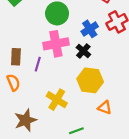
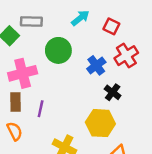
pink cross: (56, 44) -> (23, 73), moved
black cross: (83, 51) -> (113, 92), moved

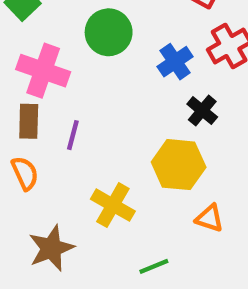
pink cross: (23, 73) -> (43, 71), turned 32

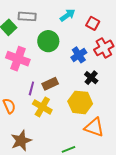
brown rectangle: (29, 121) -> (50, 84), moved, turned 63
yellow cross: (113, 205) -> (42, 107), moved
orange triangle: (210, 218) -> (94, 127), size x1.5

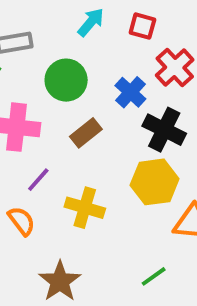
black cross: (91, 78) -> (164, 130), size x1.5
brown rectangle: (50, 84) -> (86, 133), moved
purple line: (31, 88) -> (38, 180), moved, turned 40

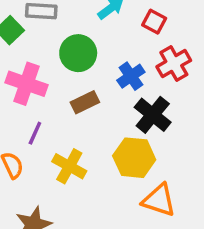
purple line: (38, 180) -> (35, 133), turned -30

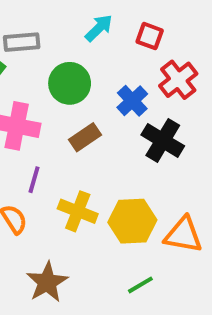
yellow hexagon: (134, 158) -> (132, 221), moved

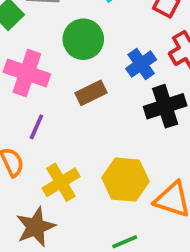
black cross: (163, 140) -> (165, 106), turned 33
yellow cross: (78, 211) -> (61, 182), moved, turned 30

